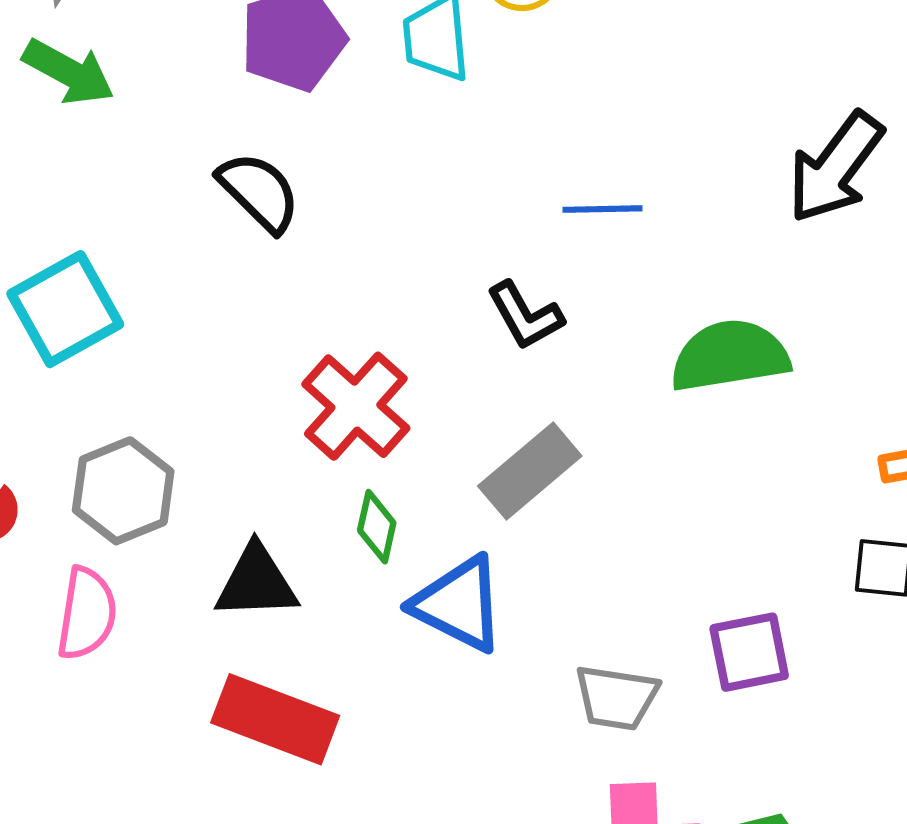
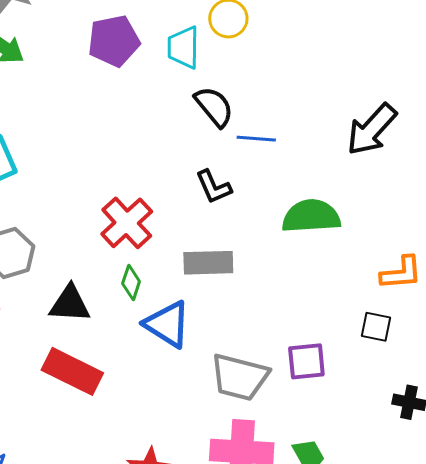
black semicircle: (259, 192) -> (214, 107), moved
gray rectangle: (530, 471) -> (208, 263), turned 33
gray trapezoid: (616, 698) -> (240, 377), size x1.4

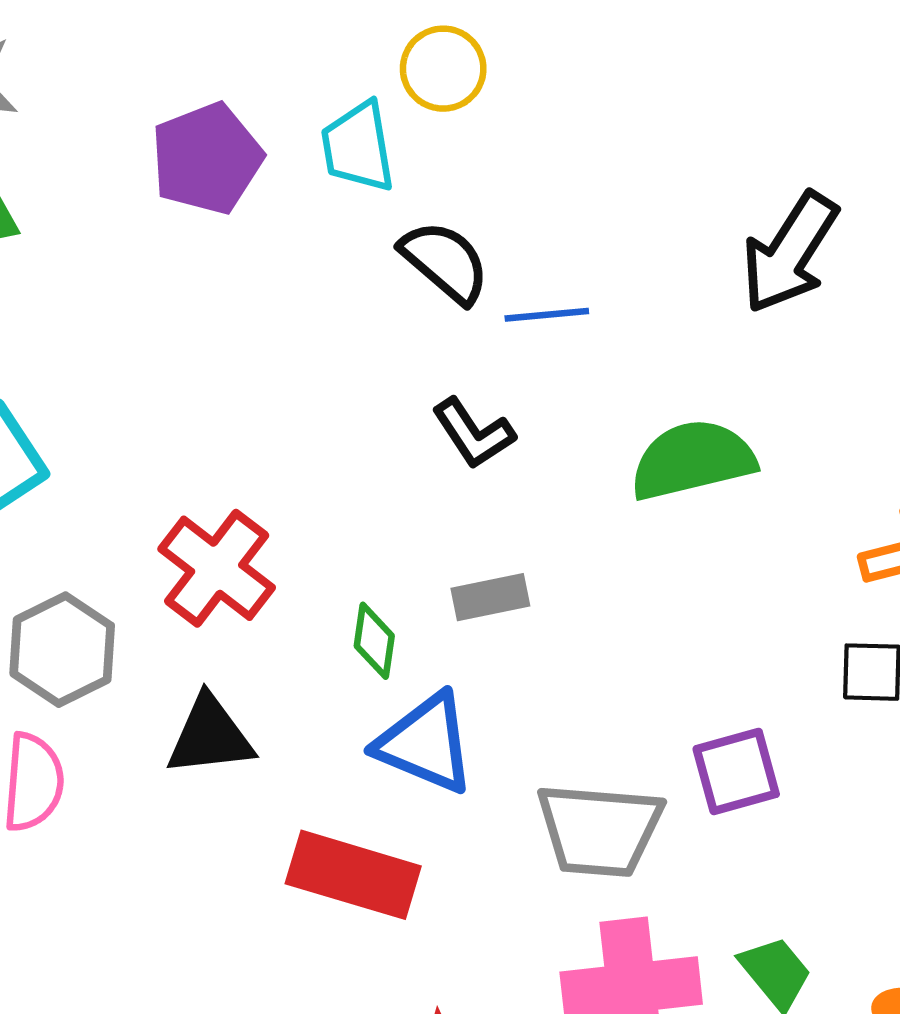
red cross: (127, 223) -> (217, 568), moved
gray rectangle: (208, 263) -> (490, 597), size x0.7
green diamond: (131, 283) -> (374, 641), moved
red rectangle: (72, 371) -> (353, 875), moved

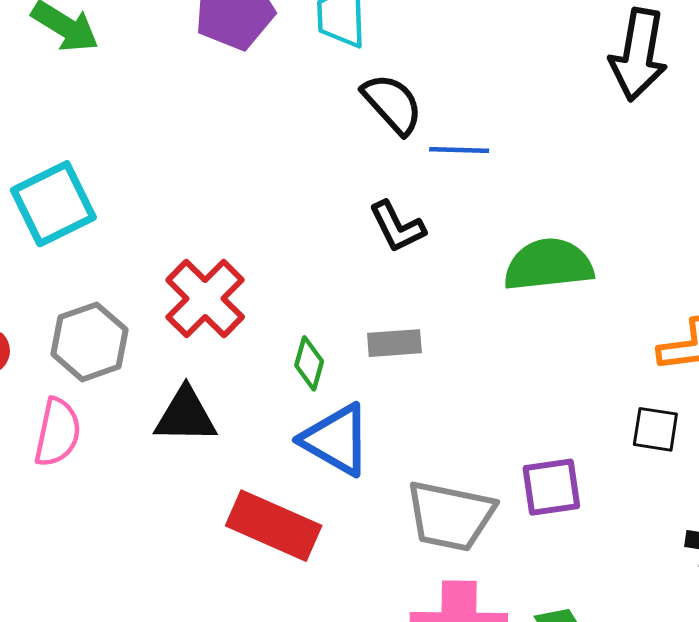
black arrow: (790, 253) -> (639, 55), moved, turned -30

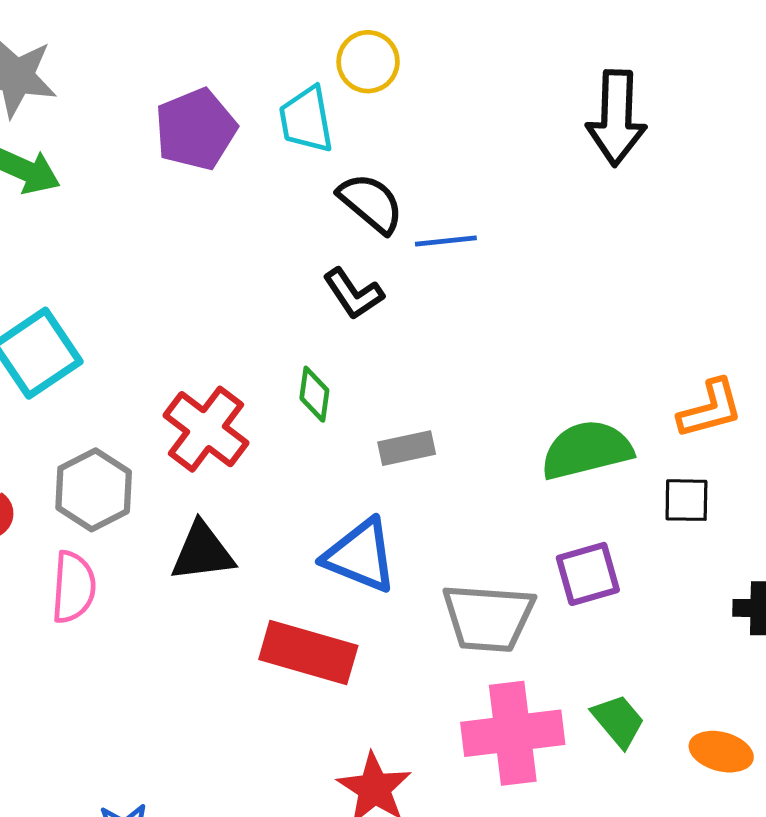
black L-shape: (397, 227) -> (353, 294), moved
green semicircle: (549, 265) -> (587, 450), moved
green diamond: (309, 363) -> (314, 394), moved

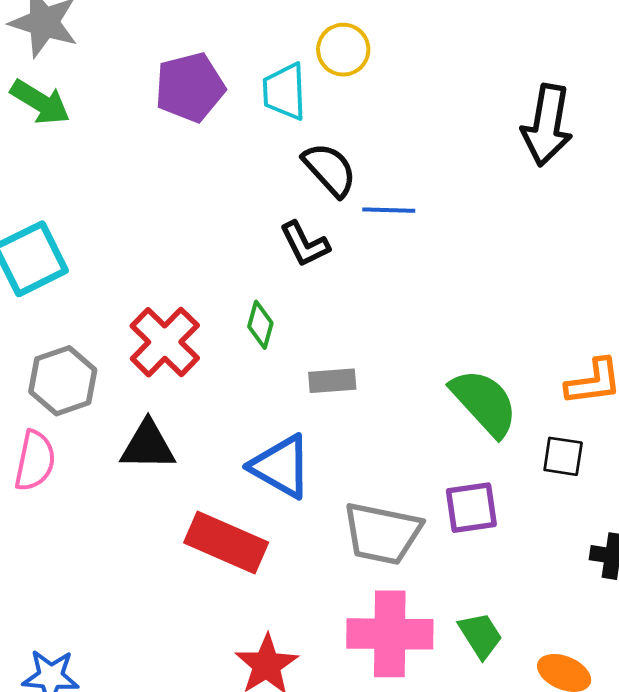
green semicircle: (587, 450) -> (484, 403), turned 54

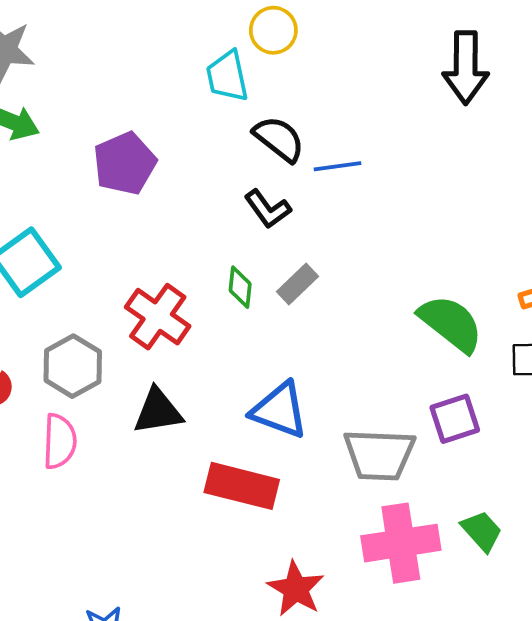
purple pentagon: (190, 87) -> (125, 163), moved
gray rectangle: (332, 381) -> (297, 284), moved, turned -30

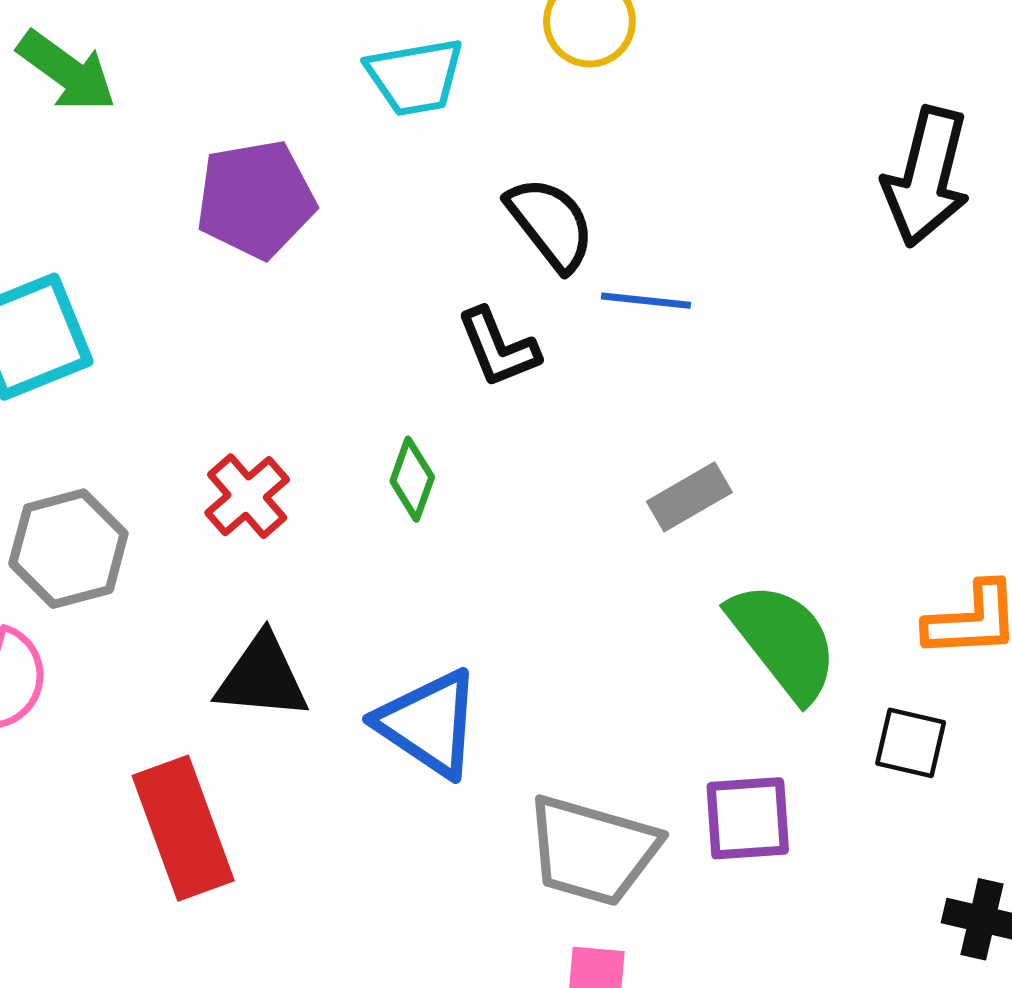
cyan trapezoid: (227, 76) -> (415, 77), moved, turned -102
gray rectangle: (297, 284) -> (689, 497), moved
red cross: (158, 317) -> (247, 496), size x0.7
black triangle: (158, 411) -> (262, 677), moved
red rectangle: (242, 486) -> (183, 828), moved, turned 42

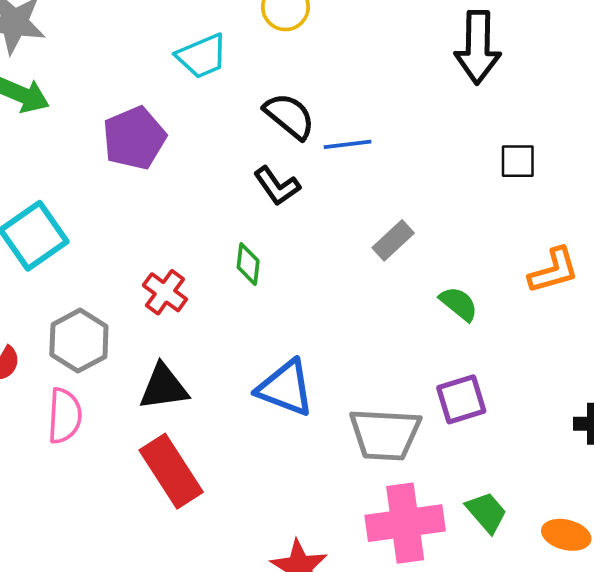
green semicircle: (783, 641) -> (459, 304), size x0.6
black triangle: (262, 677) -> (164, 387), moved
black square: (911, 743) -> (518, 161), moved

